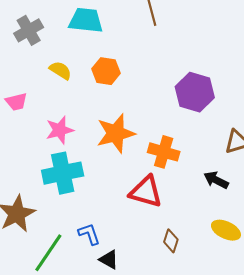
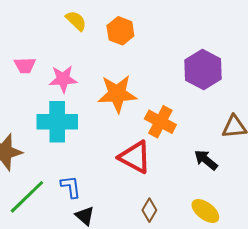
pink trapezoid: (16, 102) -> (25, 65), moved

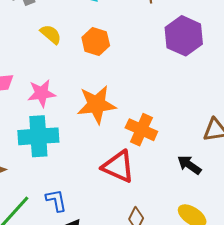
purple hexagon: (203, 70) -> (184, 36), moved

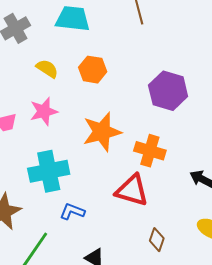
purple hexagon: (184, 36) -> (168, 91), moved
pink star: (42, 93) -> (44, 111), moved
blue L-shape: (56, 200) -> (72, 211), moved, turned -50

